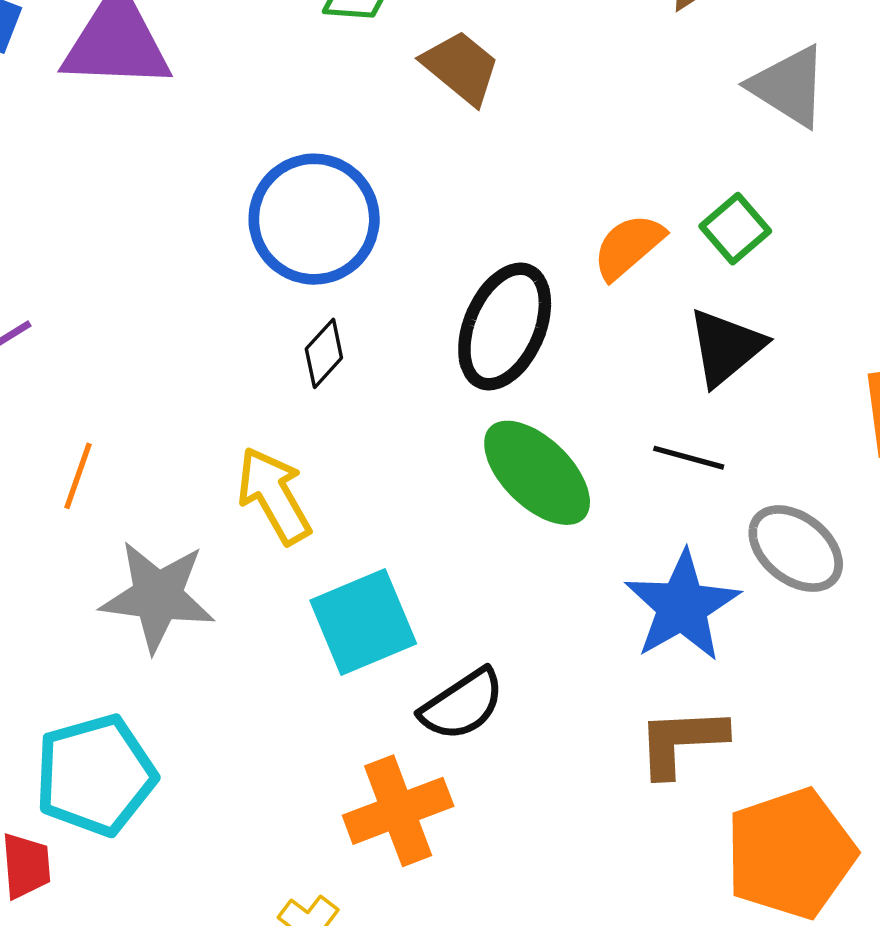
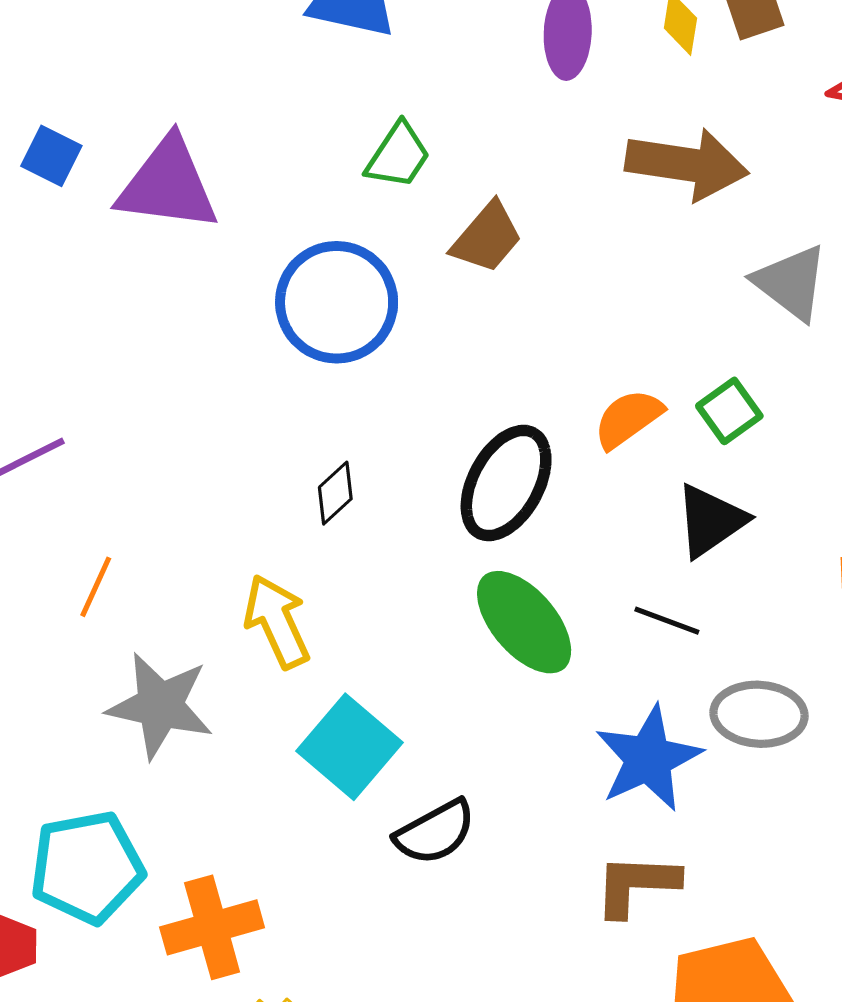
brown trapezoid: (461, 67) -> (487, 238), turned 86
blue circle: (314, 219) -> (337, 302), moved
gray ellipse: (796, 549) -> (759, 714), turned -40
cyan square: (363, 622) -> (350, 747), turned -32
orange cross: (398, 811) -> (212, 927), moved

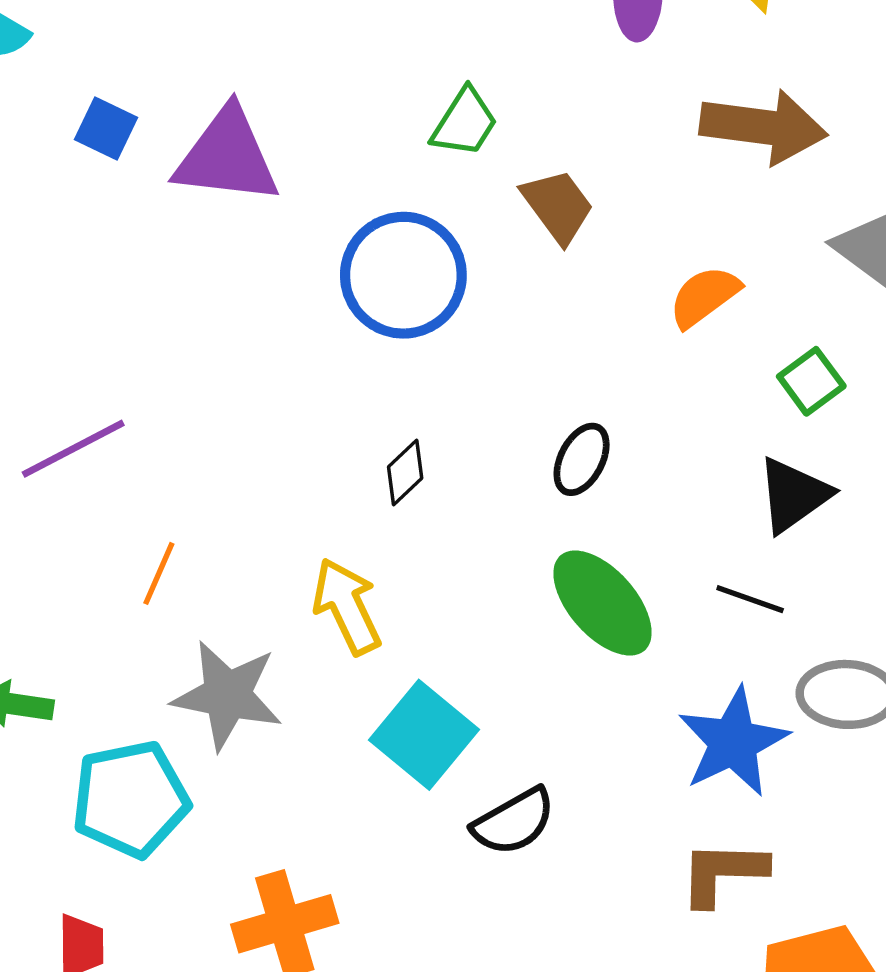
brown trapezoid: (487, 238) -> (558, 206), turned -76
orange semicircle: (628, 419) -> (704, 297), moved
black ellipse: (506, 483) -> (582, 459), size x0.6
cyan pentagon: (87, 867) -> (130, 799), moved

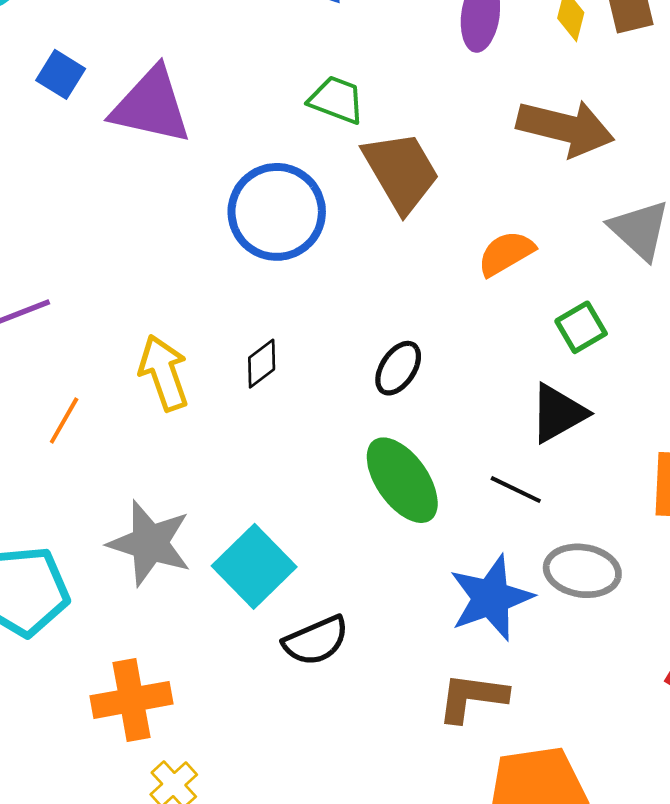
green trapezoid: (465, 123) -> (336, 100), turned -108
brown trapezoid: (558, 206) -> (401, 172), size x1.4
yellow arrow: (347, 606) -> (164, 373), moved
gray star: (227, 695) -> (150, 543), moved

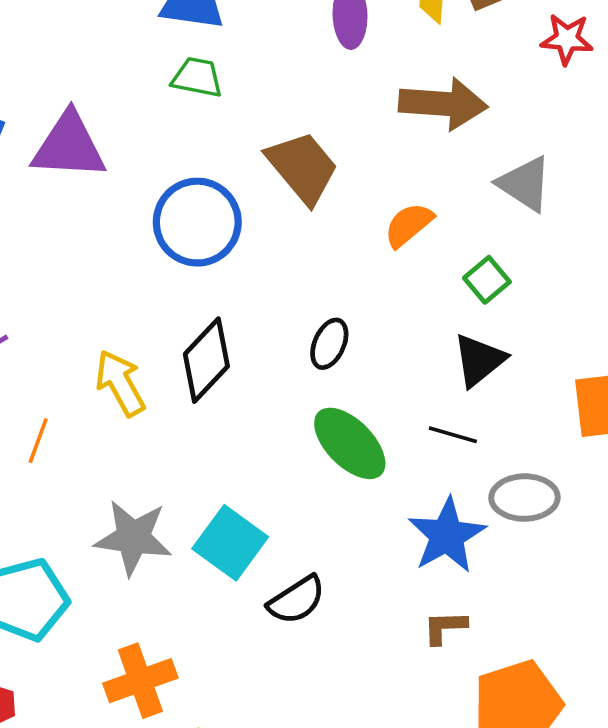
green trapezoid: (336, 100) -> (197, 77), moved
black diamond: (262, 364) -> (206, 360), size x1.8
brown L-shape: (472, 697) -> (445, 627), size x0.7

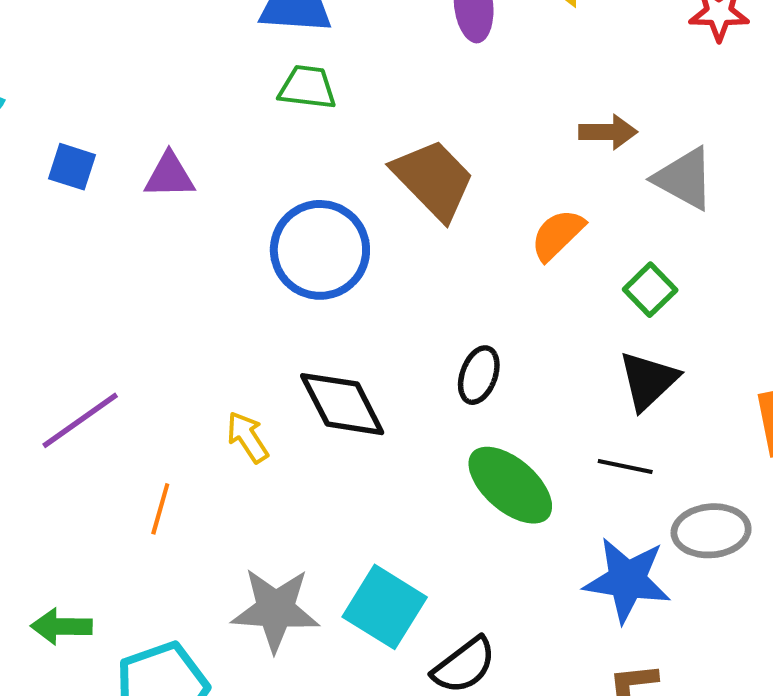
brown arrow: (443, 104) -> (608, 132), moved, size x0.6
purple triangle: (69, 146) -> (169, 176), size x0.6
black diamond: (206, 360) -> (342, 404), turned -66
yellow arrow: (120, 383) -> (247, 437), size x0.7
blue star: (447, 535) -> (627, 580), turned -30

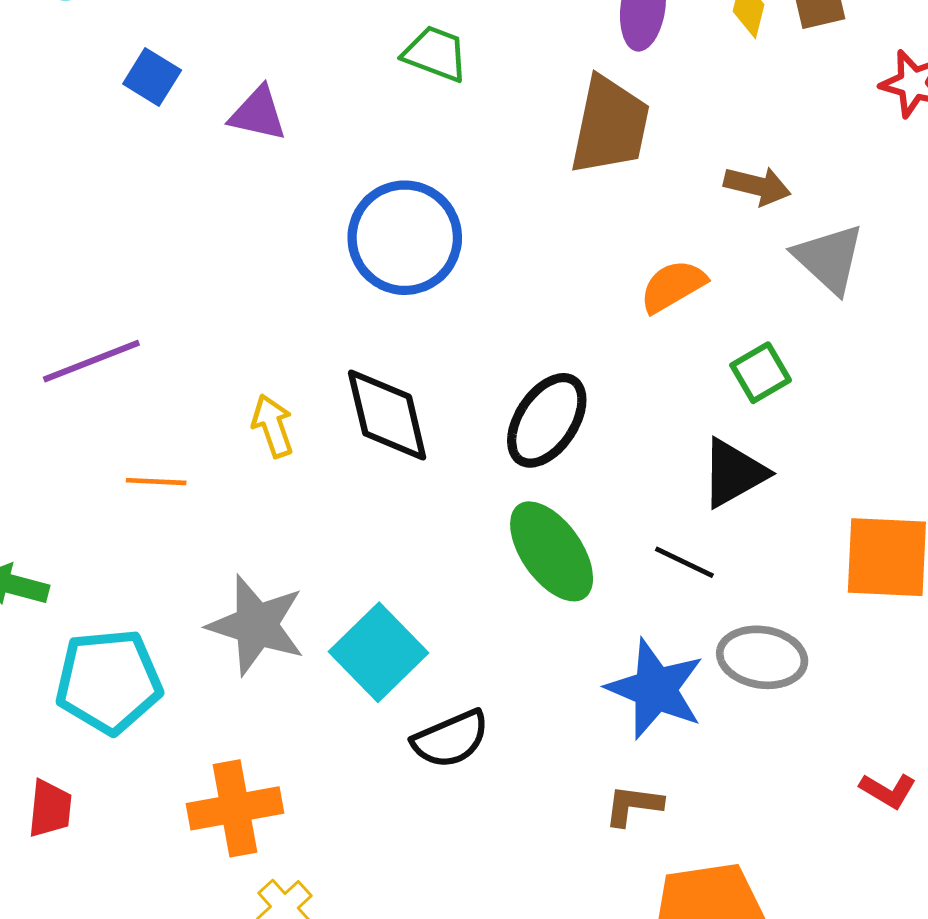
brown trapezoid: (433, 179) -> (610, 125), moved, turned 42
black ellipse: (479, 375) -> (547, 420), size x1.5
orange line: (160, 509) -> (156, 482), turned 63

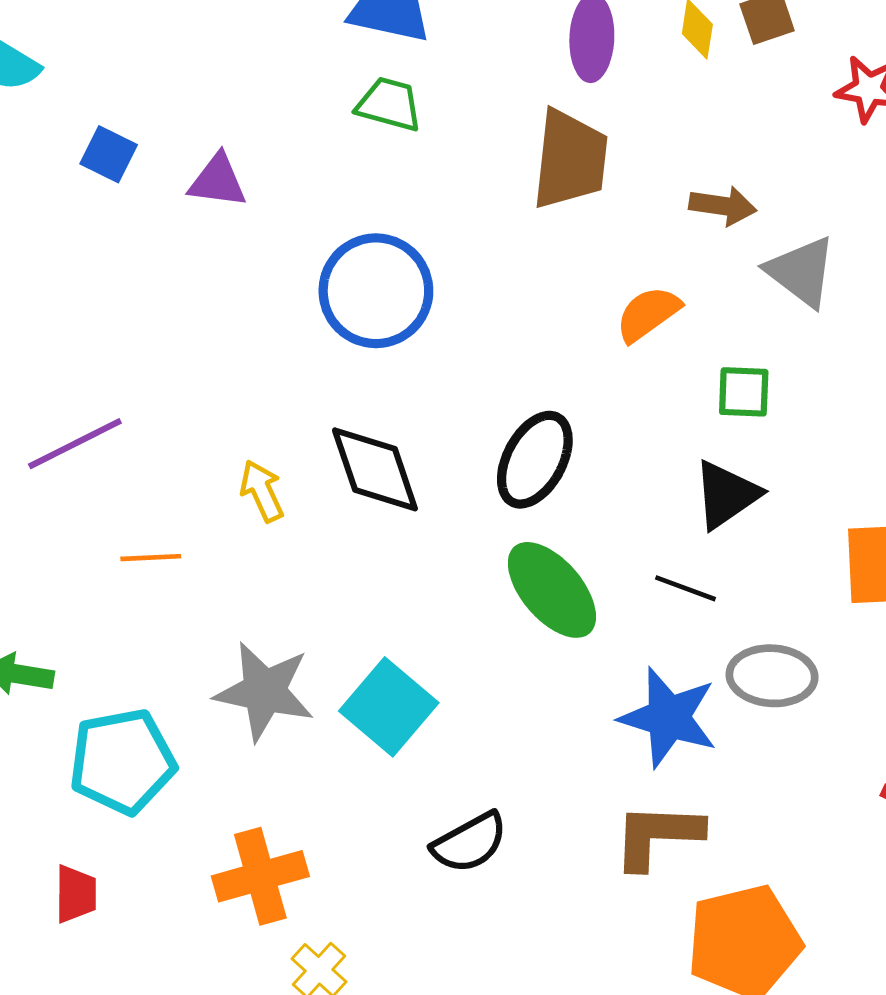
green square: (761, 373) -> (744, 392), turned 38
black semicircle: (451, 739) -> (470, 843), moved
brown L-shape: (633, 805) -> (657, 836), size x1.6

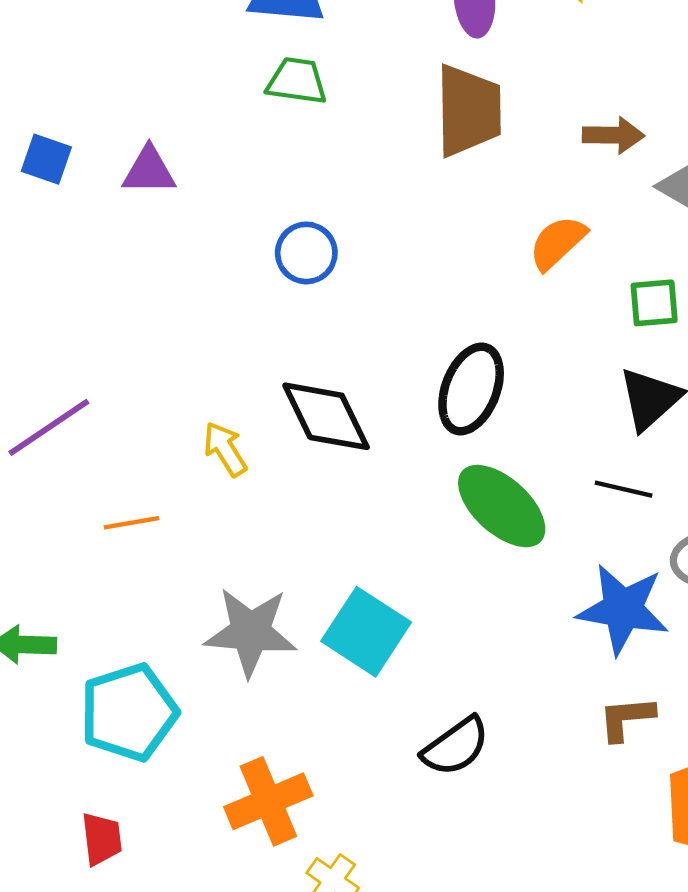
blue circle: (376, 291) -> (306, 253), size x0.6
brown L-shape: (657, 836) -> (626, 718), size x0.7

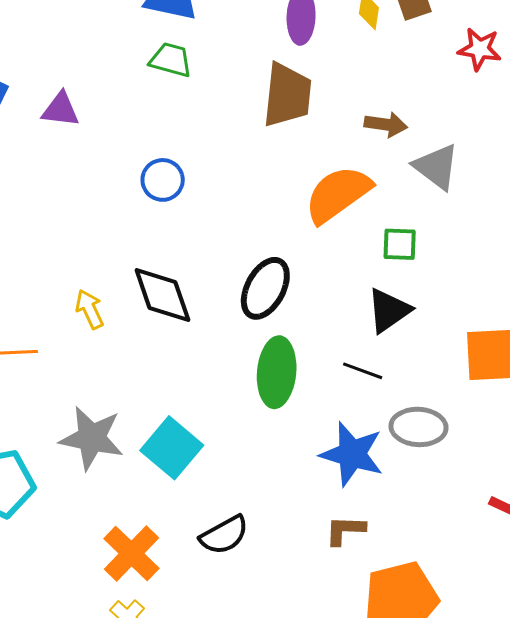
orange semicircle: (558, 243) -> (338, 194), size x1.6
green ellipse: (502, 506) -> (277, 372), turned 46
orange cross: (268, 801) -> (131, 554), moved, turned -30

